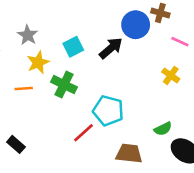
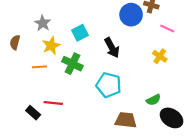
black arrow: (111, 48) -> (112, 48), moved, turned 102
red line: (84, 133) -> (53, 103), moved, turned 48

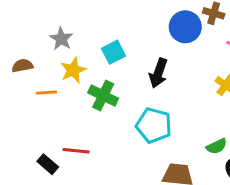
brown semicircle: (15, 42) -> (22, 66), turned 64
black arrow: (112, 48) -> (158, 73), turned 48
orange line: (39, 67) -> (46, 93), moved

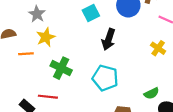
cyan square: (114, 52) -> (91, 13), moved
green cross: (103, 96) -> (61, 68), moved

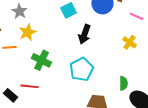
cyan pentagon: (105, 78) -> (81, 69), turned 30
green semicircle: (151, 93) -> (123, 83), turned -64

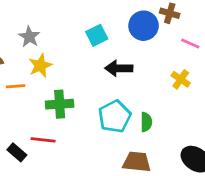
black arrow: (84, 34) -> (119, 68), turned 72
green cross: (41, 60) -> (60, 104), turned -30
green semicircle: (123, 83) -> (146, 122), moved

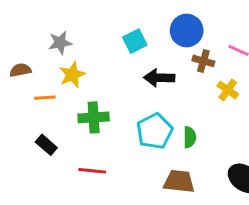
brown cross: (170, 13) -> (203, 61), moved
gray star: (29, 37) -> (60, 43), turned 30
red line: (43, 140) -> (92, 171), moved
black rectangle: (17, 152) -> (46, 145), moved

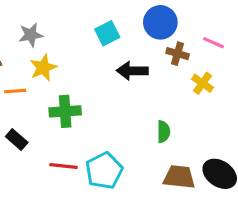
cyan pentagon: (155, 131) -> (104, 171), moved
brown trapezoid: (179, 181) -> (179, 177), moved

